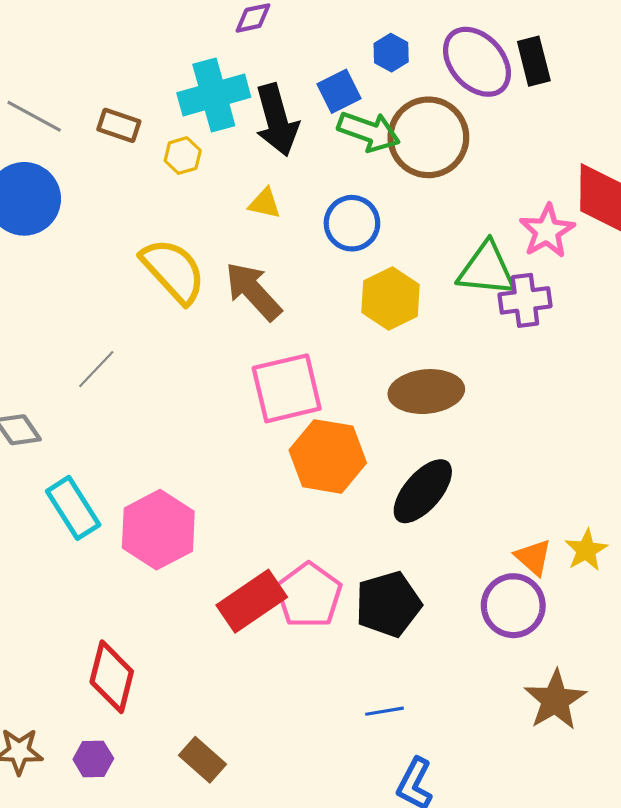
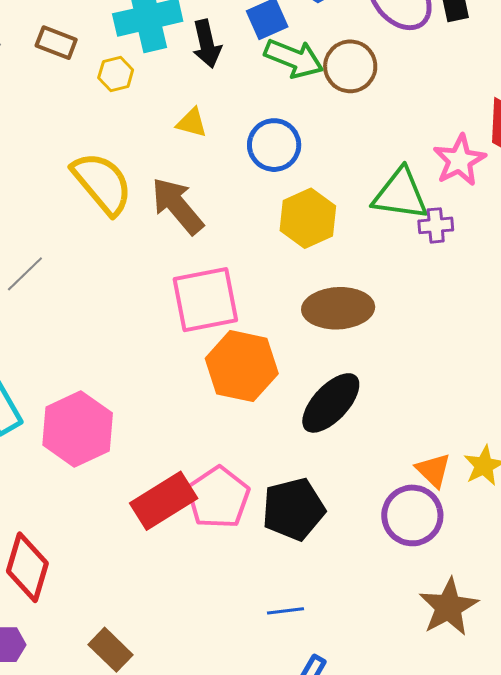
black arrow: (277, 120) -> (207, 44), size x0.7
brown circle: (428, 137) -> (350, 66), size x0.7
purple cross: (525, 300) -> (436, 225), size x0.7

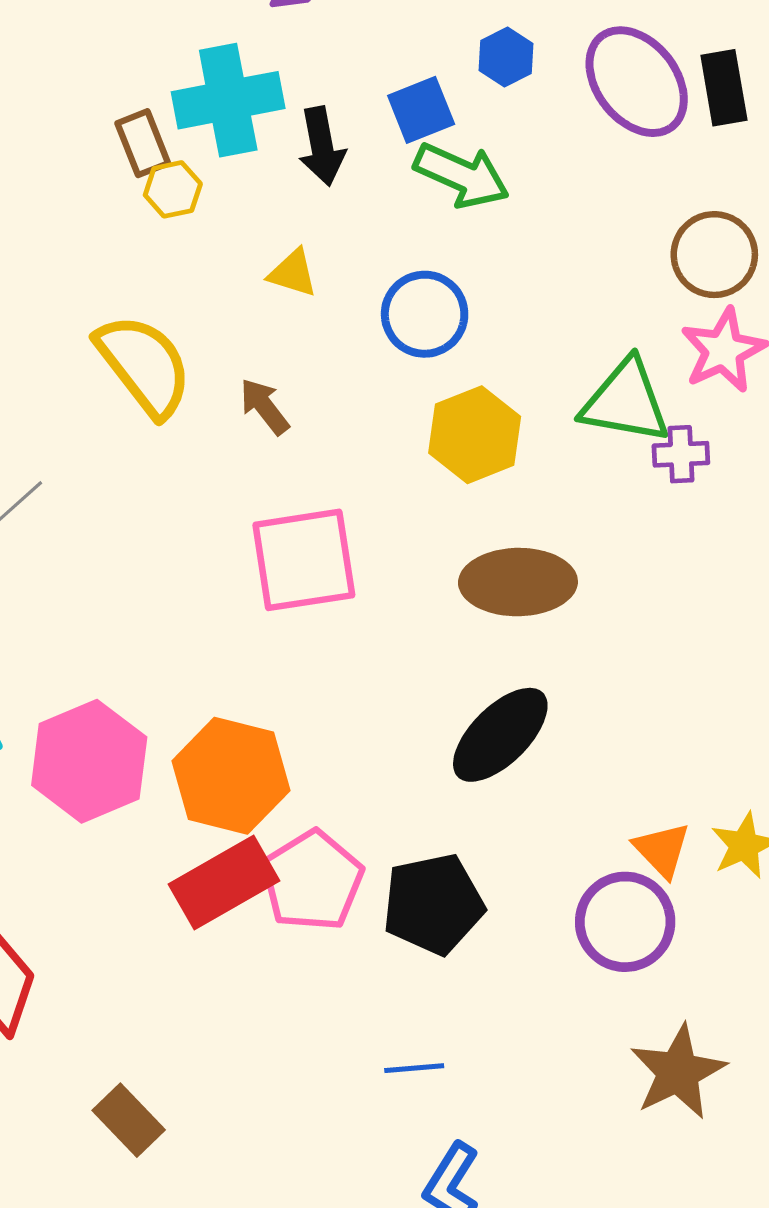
brown rectangle: (56, 43) -> (143, 143), moved, turned 45
brown circle: (350, 66) -> (714, 255), moved
brown arrow: (177, 206) -> (264, 407), size x0.6
orange hexagon: (242, 366) -> (231, 776), moved

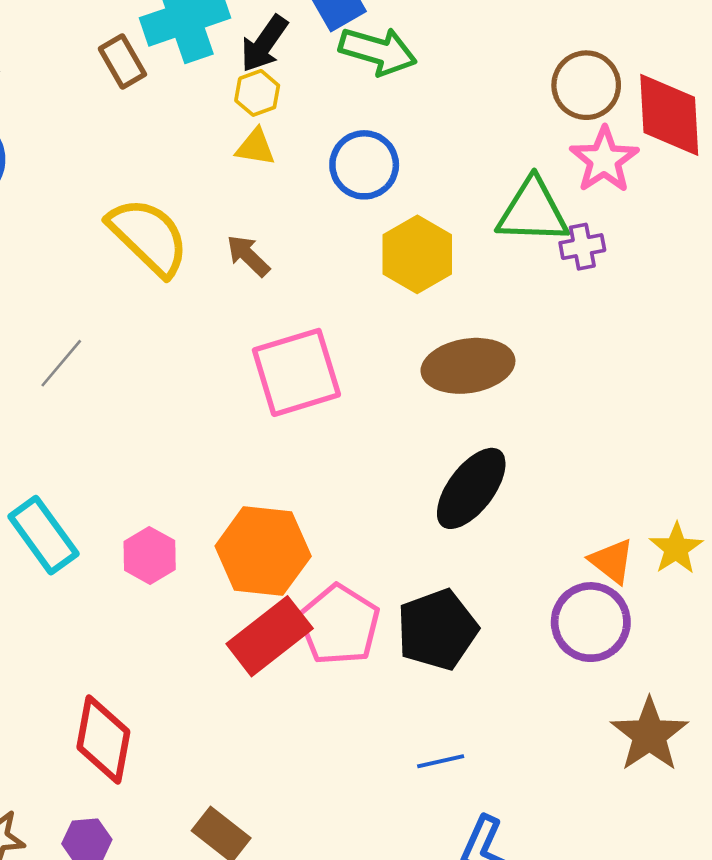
black arrow: (322, 146) -> (264, 44), turned 54
yellow hexagon: (173, 189) -> (257, 93), moved
pink hexagon: (89, 761) -> (150, 555), size x0.6

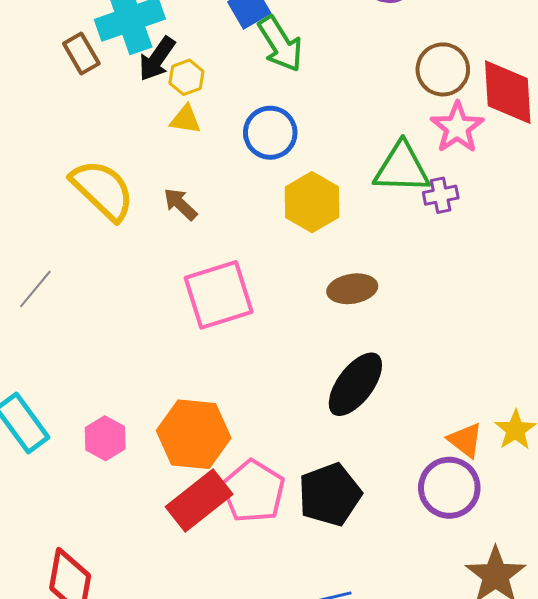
black arrow: (264, 44) -> (157, 59), moved
green arrow: (378, 51) -> (280, 44), turned 42
brown ellipse: (468, 366) -> (352, 289), size x0.7

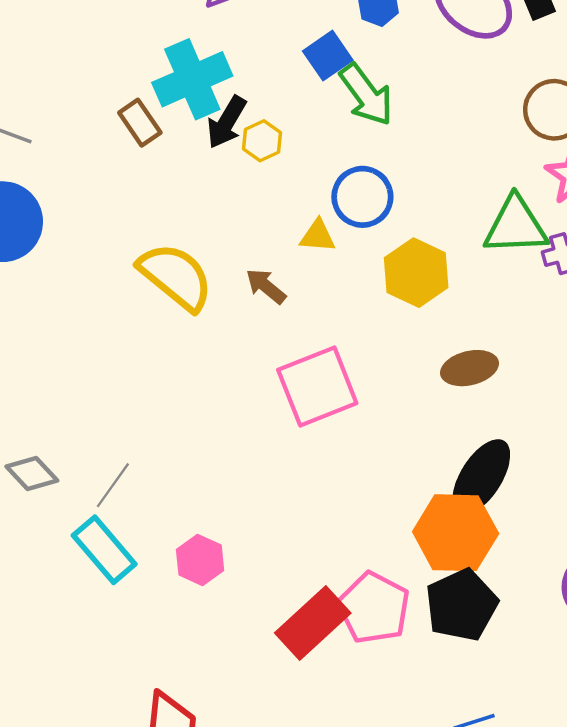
yellow triangle: (185, 120) -> (318, 236), moved
gray line: (35, 289) -> (113, 485), moved
orange hexagon: (194, 434) -> (456, 533), moved

